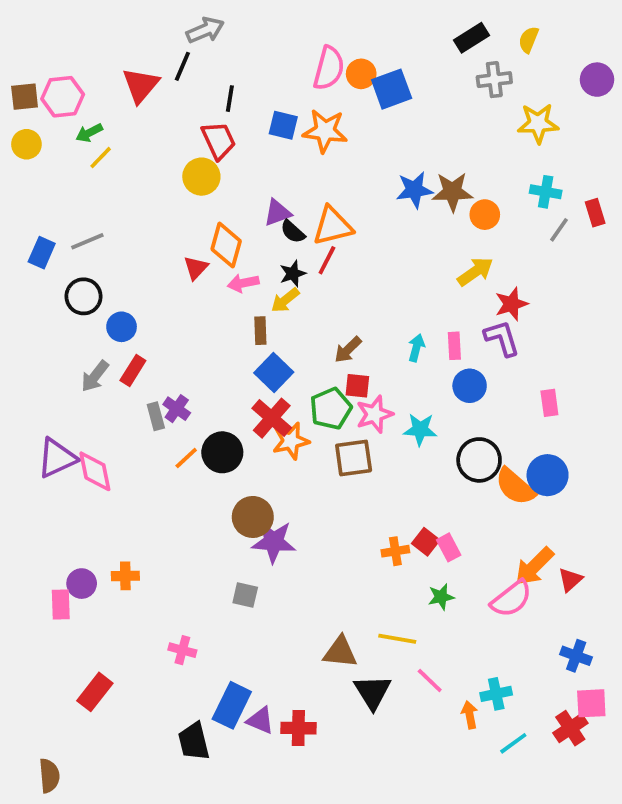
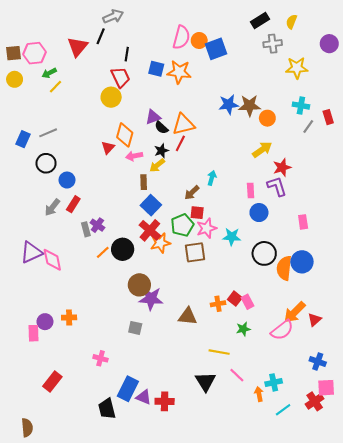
cyan arrow: (416, 348) -> (212, 178), moved
orange semicircle: (515, 487) -> (284, 268), turned 55
brown triangle: (340, 652) -> (188, 316), moved

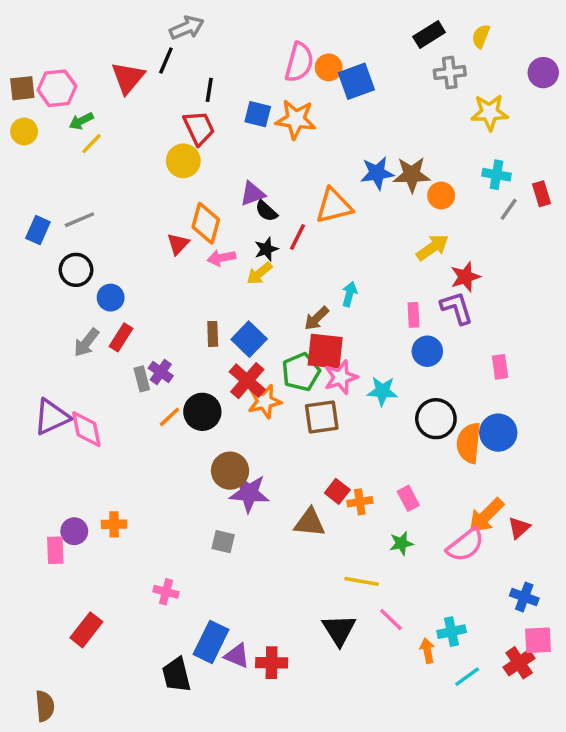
orange triangle: (183, 124) -> (334, 206), moved
brown rectangle: (144, 182) -> (213, 334), moved
red square: (197, 213) -> (325, 351), size x1.6
red square: (235, 299) -> (337, 491), moved

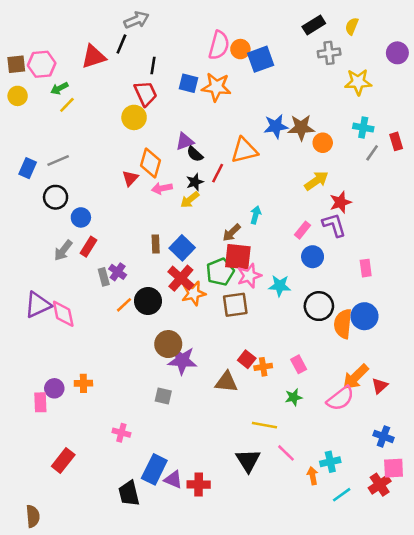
red triangle: (128, 78) -> (94, 57), turned 32
pink rectangle: (413, 315) -> (302, 230), turned 42

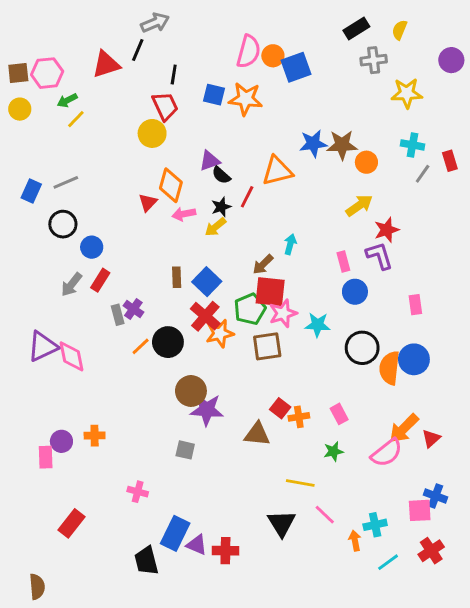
pink rectangle: (302, 230) -> (343, 262), turned -54
pink square: (394, 468) -> (420, 510), moved

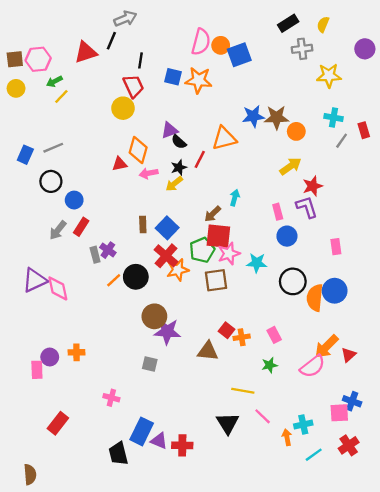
red triangle: (148, 203) -> (120, 164), turned 35

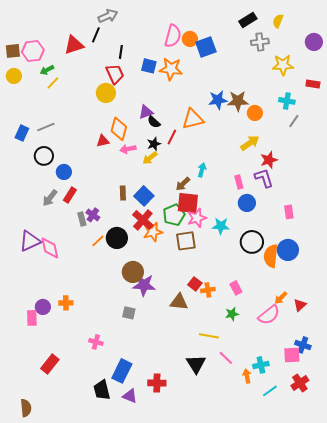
red rectangle: (364, 130) -> (313, 84), moved, turned -64
orange arrow: (327, 347) -> (281, 298), size x0.6
purple triangle: (159, 441) -> (130, 396), moved

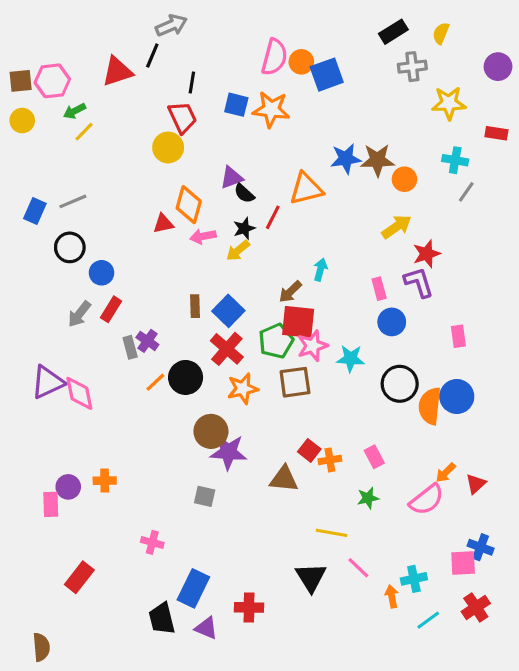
orange star: (153, 232) -> (243, 389), moved

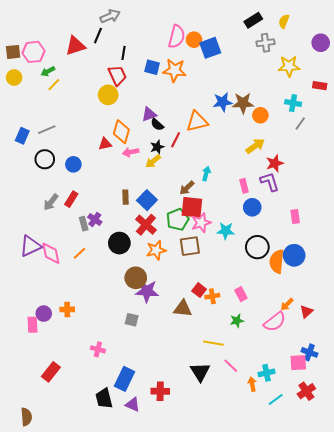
blue circle: (102, 273) -> (73, 164), moved
orange line: (155, 382) -> (79, 253), moved

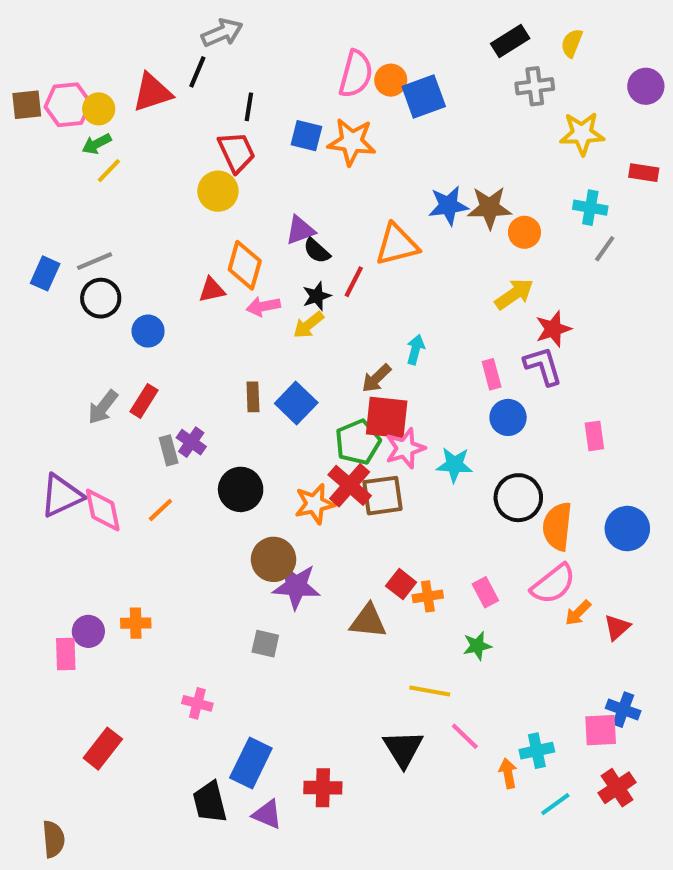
yellow circle: (14, 77) -> (99, 109), moved
black circle: (45, 159) -> (101, 298), moved
red cross: (146, 225) -> (350, 485), moved
blue circle: (294, 255) -> (627, 529), moved
pink semicircle: (275, 322) -> (553, 584), moved

